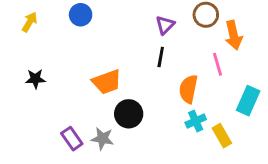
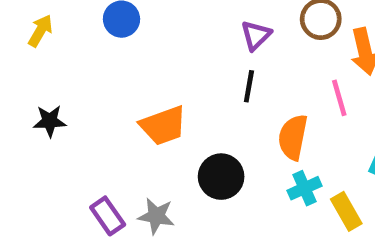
black circle: (129, 114) -> (221, 177), moved

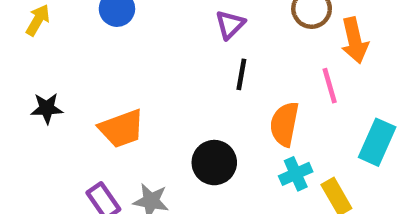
purple triangle: (256, 35) -> (230, 25), moved
orange trapezoid: (163, 126) -> (121, 129), moved

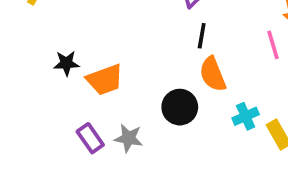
black star: (47, 108) -> (66, 63), moved
orange semicircle: (284, 124) -> (213, 74), moved, turned -33

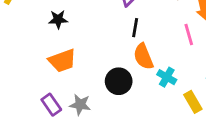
black star: (66, 63) -> (58, 19), moved
cyan cross: (246, 116) -> (167, 77), moved, turned -36

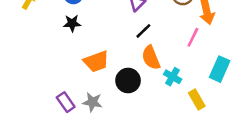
black line: (135, 28) -> (143, 31), turned 36
pink line: (189, 35) -> (193, 37), turned 42
orange trapezoid: (62, 61) -> (96, 61), moved

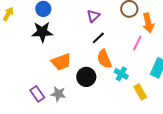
black star: (72, 23) -> (42, 32), size x1.5

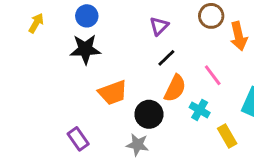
pink line: (137, 43) -> (213, 75), moved, turned -63
orange semicircle: (104, 59) -> (175, 88), turned -132
gray star: (58, 94) -> (137, 145), moved

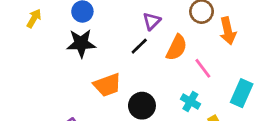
black line: (166, 58) -> (139, 46), moved
orange semicircle: (175, 88) -> (177, 47), moved

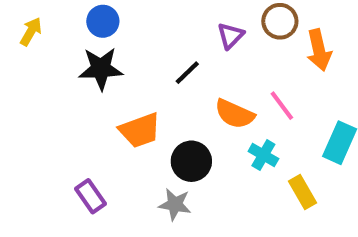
purple triangle: (152, 21) -> (230, 36), moved
orange semicircle: (177, 47) -> (235, 114), moved, turned 88

